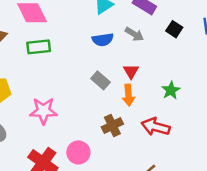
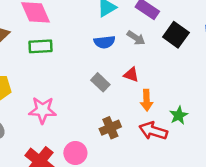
black square: (174, 29) -> (176, 35), size x1.5
red triangle: (131, 71) -> (131, 75), turned -42
green star: (171, 90) -> (179, 115), moved
orange arrow: (128, 95) -> (147, 100), moved

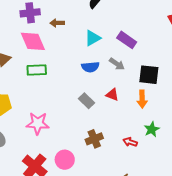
black square: (176, 35) -> (149, 75), moved, turned -30
orange arrow: (147, 100) -> (142, 99), moved
red arrow: (153, 131) -> (130, 142), size x0.6

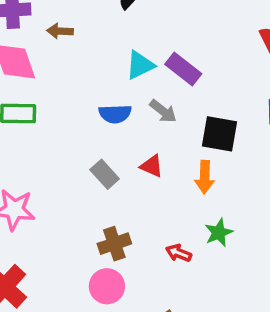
cyan triangle: (93, 38) -> (140, 65), moved
pink circle: (65, 160) -> (107, 286), moved

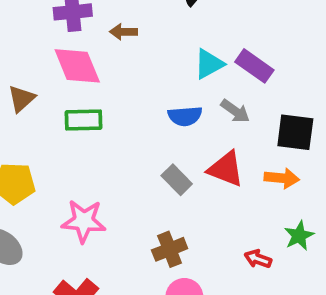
red triangle: (152, 166) -> (226, 169), size x1.5
orange arrow: (205, 177) -> (282, 178), turned -84
brown cross: (114, 244) -> (170, 249), moved

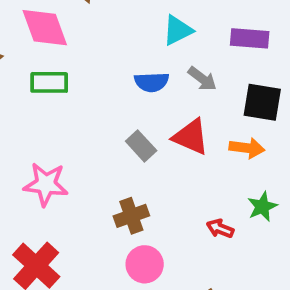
purple rectangle: (254, 66) -> (250, 38), moved, turned -33

